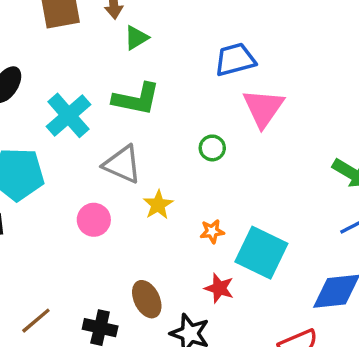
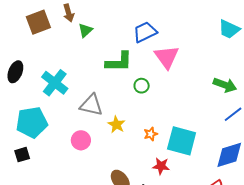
green L-shape: (136, 99) -> (119, 62), moved

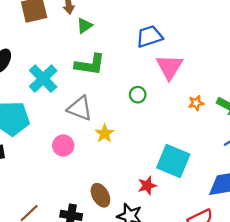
green L-shape: (119, 62) -> (90, 65), moved
orange star: (151, 134) -> (196, 103), moved
red star: (161, 166) -> (147, 186), turned -30

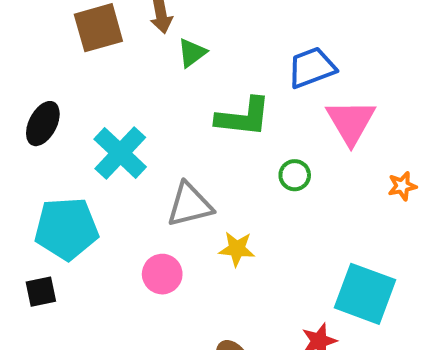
green L-shape: (90, 65) -> (243, 117), moved
gray triangle: (80, 108) -> (190, 205), turned -32
yellow star: (104, 133) -> (237, 249), turned -30

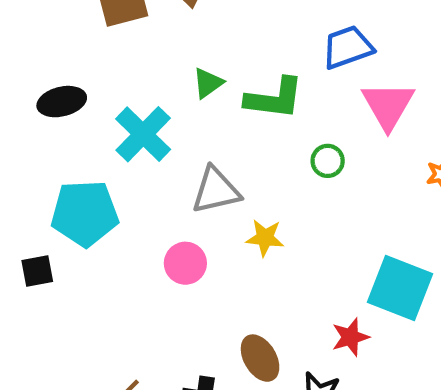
green triangle: (192, 53) -> (208, 83), moved
black ellipse: (43, 124) -> (62, 102), turned 48
black square: (41, 292) -> (37, 271), moved

